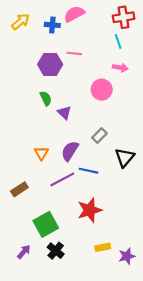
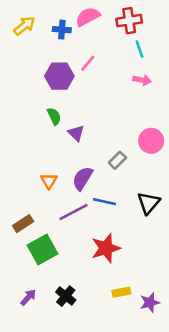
red cross: (124, 17) -> (129, 21), moved
pink line: (74, 53) -> (88, 63), turned -56
pink circle: (102, 90) -> (151, 141), moved
black triangle: (125, 158) -> (149, 203), moved
green square: (46, 224) -> (42, 249), moved

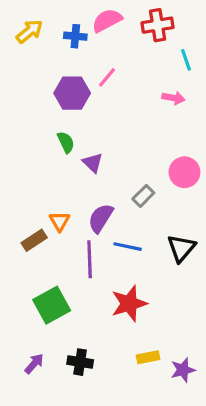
cyan line: (139, 49) -> (186, 60), moved
purple line: (74, 212) -> (90, 259), turned -64
brown rectangle: (23, 224) -> (34, 240), moved
black cross: (66, 296) -> (80, 362), turned -30

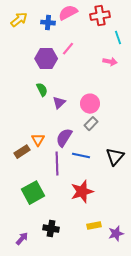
purple triangle: (93, 163) -> (59, 103), turned 32
pink circle: (184, 172) -> (90, 104), moved
purple arrow: (34, 364) -> (22, 239), moved

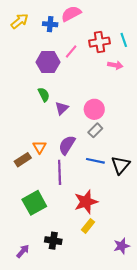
red cross: (100, 16) -> (100, 42), moved
blue line: (81, 156) -> (95, 161), moved
yellow rectangle: (94, 226) -> (88, 226), moved, turned -40

